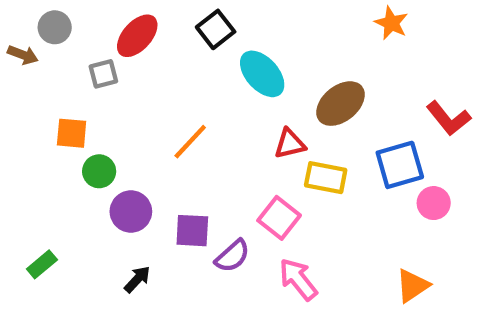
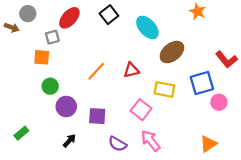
cyan ellipse: (262, 74) -> (147, 27), moved
orange square: (72, 133) -> (42, 57), moved
red triangle: (290, 144) -> (131, 70), moved
purple semicircle: (233, 256) -> (117, 144), moved, turned 72

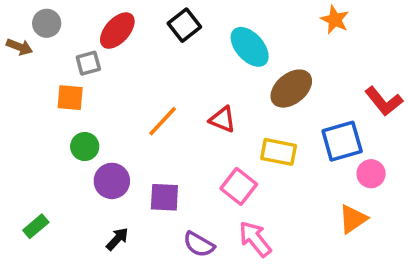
red triangle: (131, 70) -> (222, 119), turned 35
orange triangle: (208, 144) -> (353, 219), moved

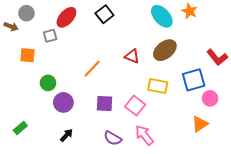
cyan ellipse: (250, 47) -> (162, 16), moved
orange square: (70, 98) -> (27, 55), moved
red triangle: (222, 119) -> (132, 56), moved
purple square: (164, 197) -> (104, 103), moved

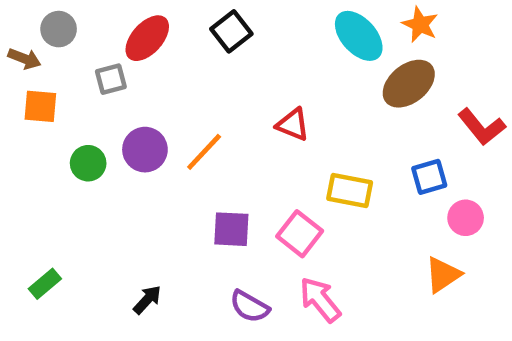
brown ellipse: (165, 50) -> (409, 84), moved
orange square: (27, 55) -> (40, 106), moved
blue square: (194, 80) -> (429, 177), size x0.7
green circle: (48, 83) -> (88, 163), moved
purple circle: (63, 102) -> (145, 150), moved

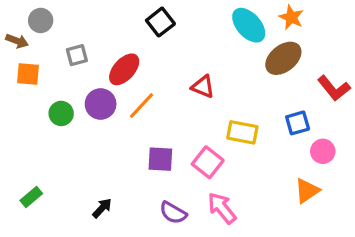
red ellipse: (147, 38) -> (124, 69), moved

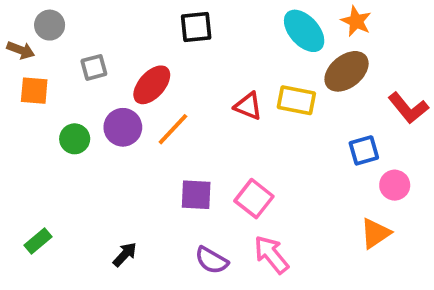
black square: (160, 22) -> (196, 27), turned 32
yellow rectangle: (242, 132) -> (296, 100), moved

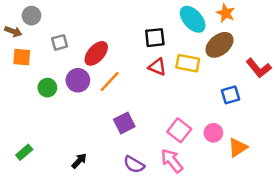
black square: (196, 27) -> (155, 38), moved
pink circle: (395, 185) -> (213, 133), moved
purple square: (196, 195) -> (124, 123), turned -30
pink square: (254, 199) -> (179, 130), moved

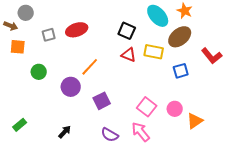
black square: (155, 38) -> (127, 31), turned 30
red ellipse: (96, 53) -> (77, 30), moved, turned 30
purple circle: (78, 80) -> (71, 87), moved
blue square: (230, 95) -> (181, 71), moved

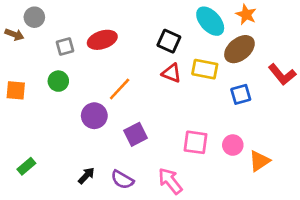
orange square: (18, 47) -> (16, 90), moved
green circle: (39, 72) -> (58, 81), moved
pink square: (147, 107) -> (196, 142), turned -30
pink arrow: (141, 132) -> (170, 181), moved
purple semicircle: (110, 135) -> (122, 180), moved

